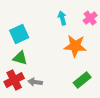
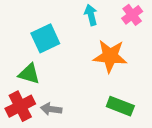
cyan square: (19, 34) -> (45, 38), moved
green rectangle: (82, 80) -> (120, 106), turned 60

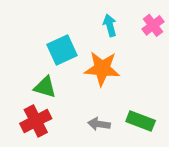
orange star: (110, 56) -> (102, 69), moved
gray arrow: (51, 109) -> (99, 124), moved

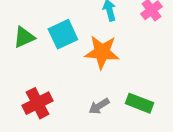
green triangle: (45, 87) -> (24, 37), moved, turned -40
gray arrow: (99, 124) -> (99, 106), turned -40

